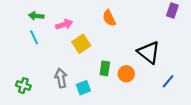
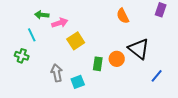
green arrow: (36, 16) -> (42, 15), moved
orange semicircle: (109, 18) -> (123, 16), moved
orange circle: (126, 74) -> (117, 59), moved
green cross: (23, 86) -> (22, 56), moved

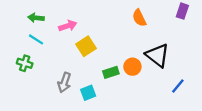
green arrow: (42, 15) -> (36, 18), moved
cyan line: (32, 35) -> (36, 39), turned -32
green rectangle: (98, 64) -> (111, 72), turned 64
gray arrow: (57, 73) -> (64, 83), turned -150

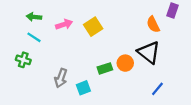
orange semicircle: (139, 18) -> (153, 24), moved
yellow square: (86, 46) -> (93, 27), moved
blue line: (178, 86) -> (157, 89), moved

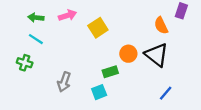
pink arrow: (64, 24) -> (67, 15), moved
orange circle: (125, 63) -> (128, 54), moved
cyan square: (83, 88) -> (99, 92), moved

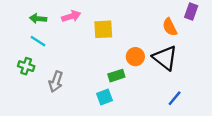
yellow square: (98, 28) -> (103, 29), turned 30
gray arrow: (64, 82) -> (56, 82), moved

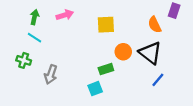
green arrow: (38, 19) -> (34, 17), turned 96
yellow square: (103, 29) -> (106, 25), moved
blue line: (175, 98) -> (158, 80), moved

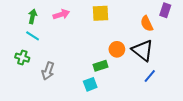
yellow square: (106, 25) -> (100, 13), moved

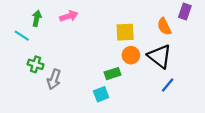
yellow square: (100, 13) -> (125, 32), moved
cyan line: (33, 36) -> (22, 36), moved
green cross: (22, 58) -> (36, 64), moved

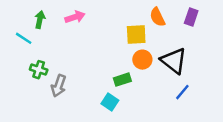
purple rectangle: (185, 11) -> (191, 17), moved
orange semicircle: (164, 26) -> (157, 17), moved
cyan square: (101, 94) -> (110, 102), turned -35

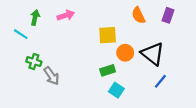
yellow square: (136, 35) -> (108, 35), moved
gray arrow: (59, 86) -> (51, 76), turned -54
cyan square: (110, 102) -> (116, 90), moved

